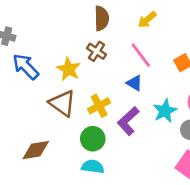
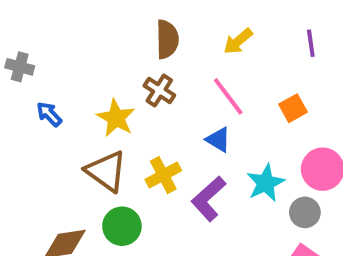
blue arrow: (26, 67) -> (49, 114), size x0.6
green circle: (93, 139) -> (122, 226), moved

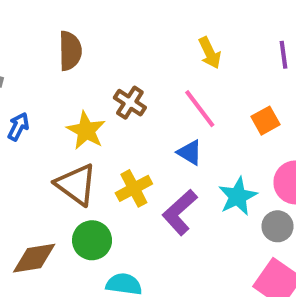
brown semicircle: (167, 39) -> (70, 51), moved
yellow arrow: (238, 41) -> (210, 53), turned -76
blue arrow: (49, 114) -> (18, 127), turned 72

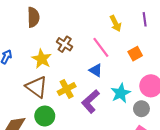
yellow arrow: (210, 53) -> (115, 23), moved

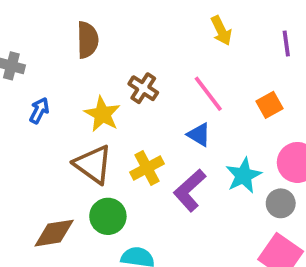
yellow arrow: (115, 23) -> (221, 31), moved

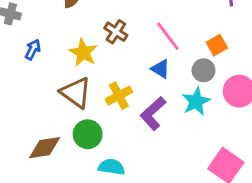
gray circle: (281, 203) -> (204, 70), moved

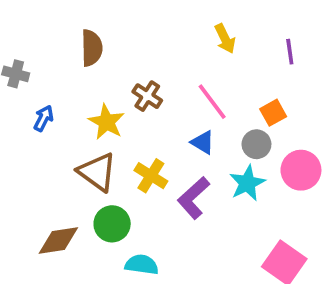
yellow cross: (119, 96) -> (151, 176), turned -30

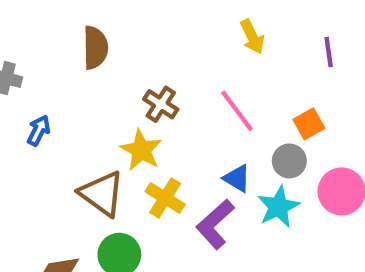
yellow star: (106, 122) -> (141, 150), moved
blue triangle: (203, 142) -> (237, 178), moved

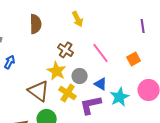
yellow arrow: (252, 37) -> (78, 19), moved
gray circle: (289, 161) -> (80, 76), moved
purple L-shape: (215, 224) -> (91, 105), turned 30

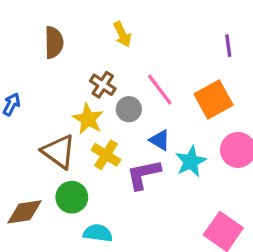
orange square: (134, 59) -> (214, 99), size x1.6
gray circle: (80, 76) -> (129, 109), moved

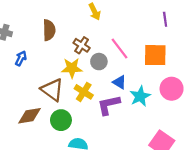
brown semicircle: (54, 42) -> (49, 30), moved
orange square: (214, 99) -> (155, 55), turned 30
yellow star: (88, 119) -> (72, 68), turned -30
brown diamond: (25, 212) -> (30, 116), moved

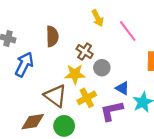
pink line: (120, 49) -> (128, 31), moved
blue arrow: (21, 58) -> (24, 64), size x1.6
yellow cross: (84, 92) -> (87, 98), turned 30

